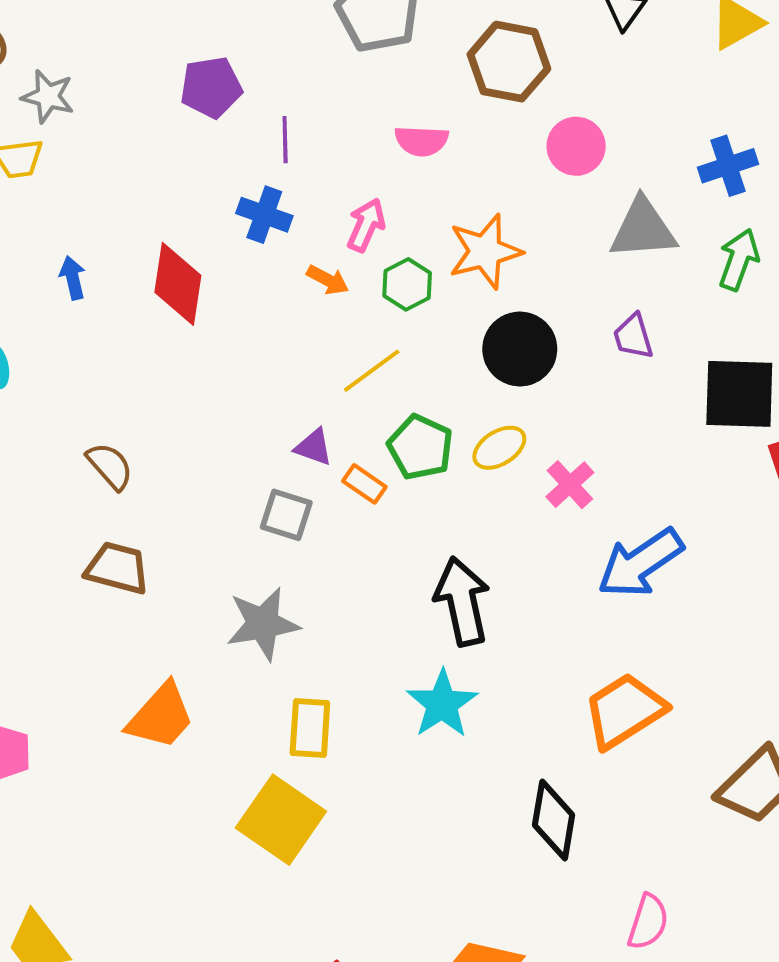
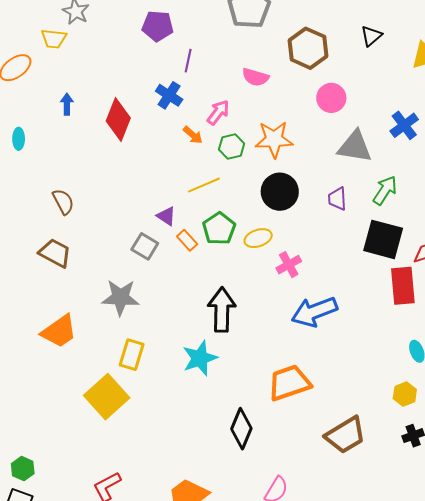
blue cross: (728, 166) -> (404, 125), turned -32
green arrow: (739, 260) -> (385, 190), moved

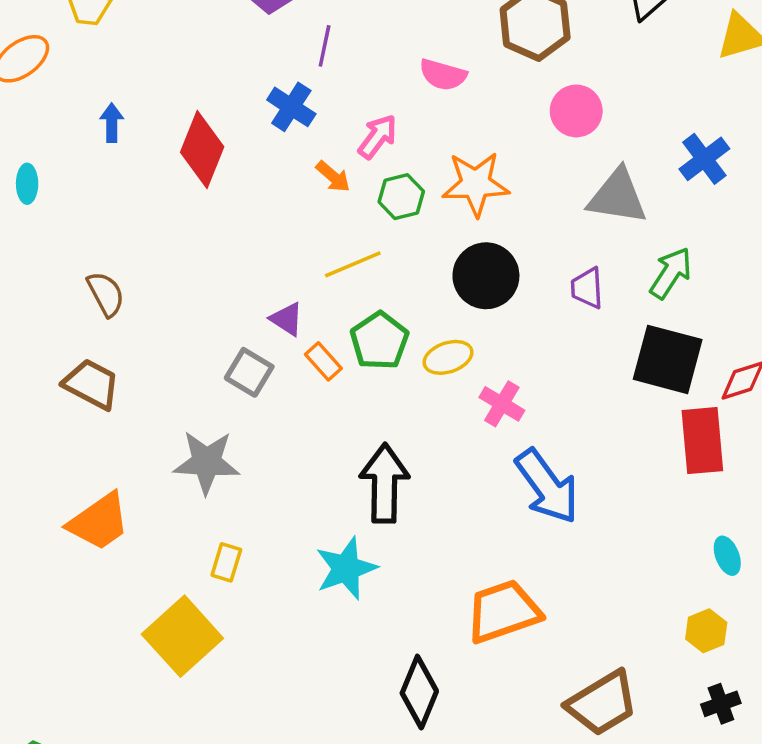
pink cross: (289, 265) -> (502, 404), turned -30
blue arrow: (314, 312) -> (547, 486), turned -105
yellow rectangle: (132, 355) -> (226, 562), size x0.7

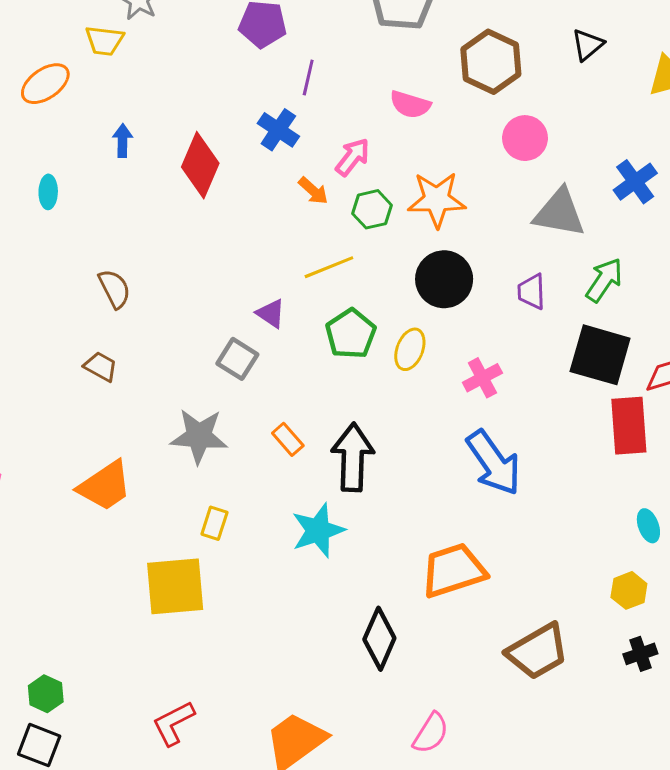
yellow ellipse: (448, 357) -> (410, 349), turned -51
orange rectangle: (323, 361) -> (288, 439), moved
brown trapezoid: (91, 384) -> (101, 367), size x0.7
pink cross: (502, 404) -> (482, 378), moved, turned 30
yellow square: (182, 636) -> (175, 586), turned 36

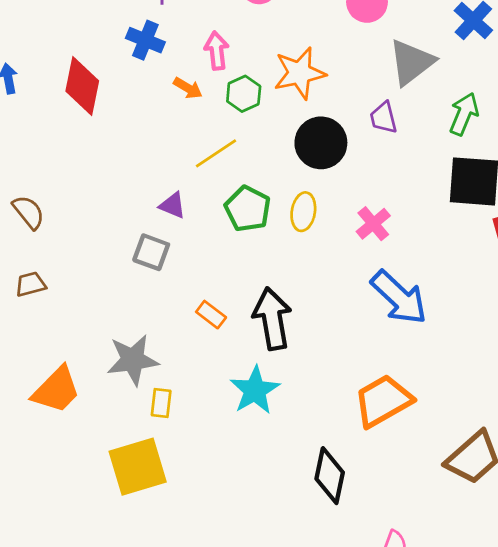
pink arrow: (353, 157) -> (217, 51), turned -33
gray triangle: (559, 213) -> (411, 62), turned -36
purple trapezoid: (531, 292) -> (384, 118), moved
brown trapezoid: (101, 367) -> (31, 284), turned -32
gray star: (199, 436) -> (133, 360), moved

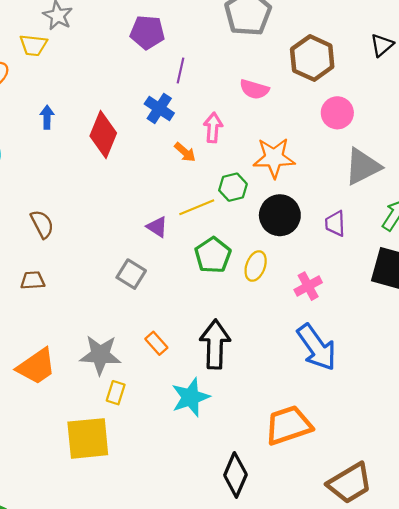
green hexagon: (244, 94) -> (233, 187), moved
purple trapezoid: (384, 118) -> (335, 224), moved
purple triangle: (173, 205) -> (157, 227), moved
orange rectangle: (211, 315) -> (156, 343), moved

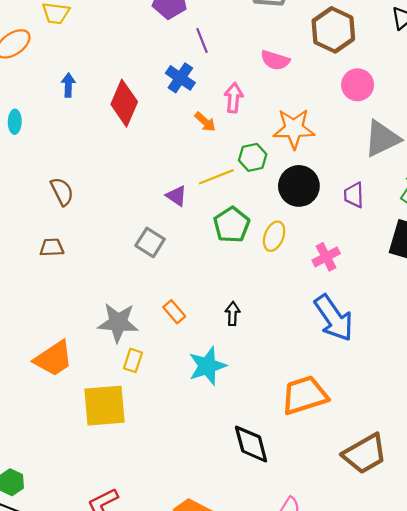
purple line: (180, 71) -> (202, 40), turned -35
black arrow: (215, 344) -> (233, 314), size x0.5
orange trapezoid: (36, 366) -> (54, 358), moved
black diamond: (235, 475) -> (251, 444), turned -39

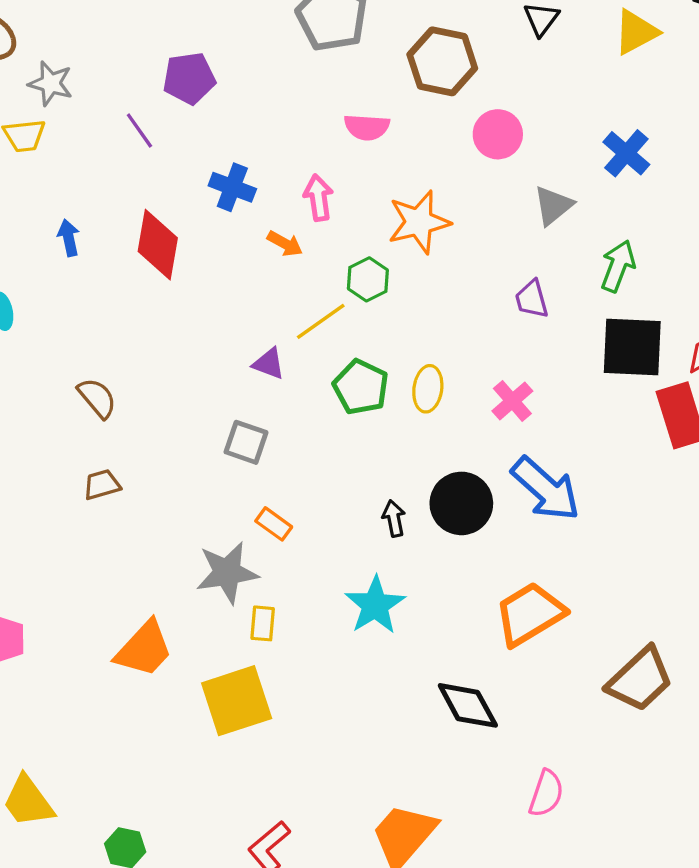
purple line: (202, 40) -> (139, 130), moved
gray triangle: (382, 139) -> (553, 206), size x0.7
black circle: (299, 186) -> (461, 503), moved
orange rectangle: (174, 312) -> (274, 524), moved

